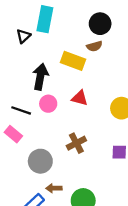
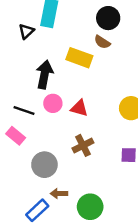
brown semicircle: (94, 46) -> (102, 42), turned 49
red triangle: (80, 98) -> (79, 108), moved

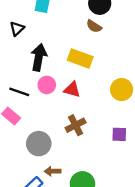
black triangle: (26, 31) -> (17, 29), moved
yellow rectangle: (79, 58) -> (80, 58), moved

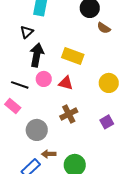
brown semicircle: (94, 26) -> (104, 28), moved
black triangle: (17, 29) -> (27, 32), moved
purple square: (119, 134) -> (107, 122), turned -32

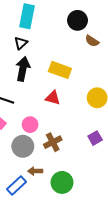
black triangle: (27, 32) -> (21, 43), moved
pink circle: (44, 79) -> (30, 125), moved
brown cross: (69, 114) -> (53, 142), moved

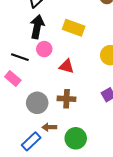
red triangle: (53, 98) -> (67, 66), moved
pink circle: (30, 125) -> (44, 49), moved
brown cross: (53, 142) -> (67, 99), turned 30

